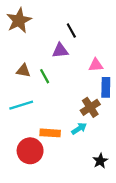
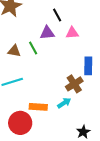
pink triangle: (96, 65) -> (72, 33), moved
green line: (45, 76) -> (33, 48), moved

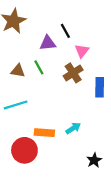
purple triangle: (47, 33) -> (48, 43), moved
pink triangle: (72, 33) -> (82, 51), turned -48
brown cross: (74, 84) -> (73, 73), moved

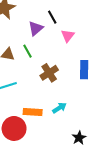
purple triangle: (48, 43) -> (36, 28), turned -35
brown cross: (73, 73) -> (49, 73), moved

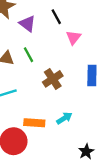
purple triangle: (36, 28) -> (27, 24), moved, turned -42

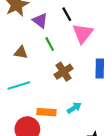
pink triangle: (74, 37) -> (83, 33), size x1.5
green line: (29, 55) -> (50, 44), moved

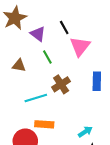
cyan line: (19, 86) -> (36, 98), moved
cyan arrow: (74, 108) -> (85, 132), moved

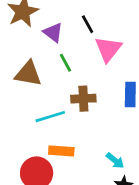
brown triangle: (19, 65) -> (28, 74), size x1.5
brown cross: (61, 84) -> (83, 99), turned 30
cyan arrow: (85, 132) -> (115, 161), turned 72

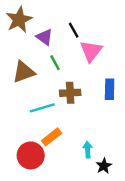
brown triangle: (28, 74) -> (24, 72), turned -30
orange rectangle: (61, 151) -> (52, 137), turned -42
cyan arrow: (115, 161) -> (88, 150), moved, turned -133

